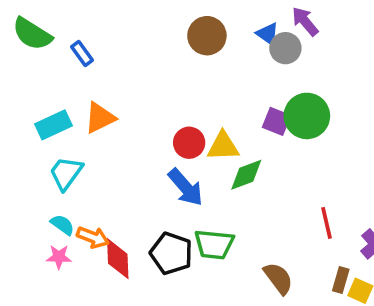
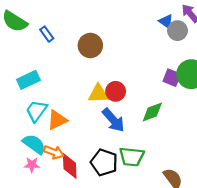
brown circle: (207, 36) -> (90, 45), moved
orange triangle: (100, 118) -> (57, 120), moved
yellow triangle: (223, 146) -> (98, 94), moved
cyan semicircle: (62, 225) -> (34, 144), size x1.5

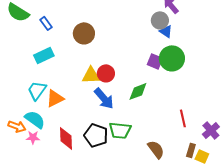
blue triangle: (166, 21) -> (166, 31), moved
cyan rectangle: (28, 80) -> (44, 55), moved
orange arrow: (54, 152) -> (17, 126), moved

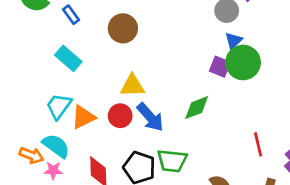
blue triangle: (166, 31) -> (233, 41), moved, turned 40
cyan rectangle: (44, 55) -> (68, 58), turned 66
red circle: (106, 73) -> (120, 116), moved

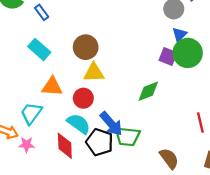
brown circle: (123, 28) -> (86, 47), moved
cyan trapezoid: (59, 106) -> (31, 113), moved
orange triangle: (83, 117) -> (52, 87), moved, turned 30
blue arrow: (150, 117) -> (111, 124), moved
cyan semicircle: (56, 146) -> (79, 124), moved

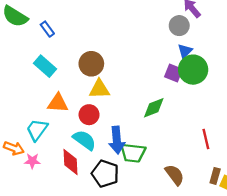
blue arrow: (111, 124) -> (117, 140), turned 36
black pentagon: (100, 142) -> (105, 174), moved

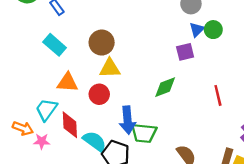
green circle: (193, 70) -> (213, 30), moved, size x0.6
purple square: (173, 73) -> (185, 52), turned -36
red line: (206, 139) -> (218, 95), moved
cyan semicircle: (84, 140) -> (95, 141), moved
red diamond: (70, 162) -> (70, 125), moved

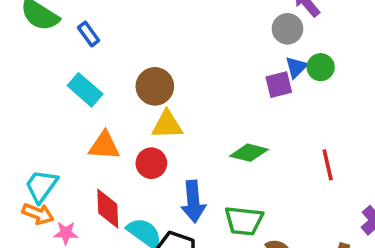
purple square: (185, 52) -> (279, 85), moved
green diamond: (165, 87) -> (249, 153), turned 35
cyan trapezoid: (46, 110) -> (41, 186), moved
green trapezoid: (144, 133) -> (244, 221), moved

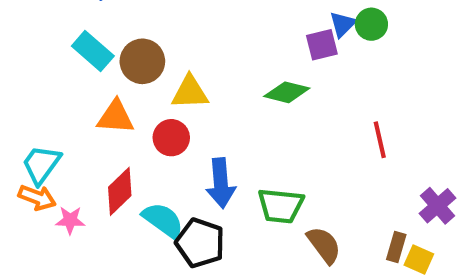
brown circle: (155, 86) -> (142, 61), moved
green diamond: (249, 153) -> (287, 92), moved
red diamond: (108, 209) -> (120, 191), turned 48

